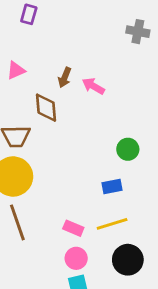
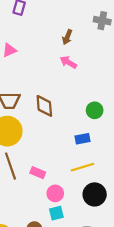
brown arrow: (65, 77) -> (67, 37), moved
brown diamond: (46, 108) -> (44, 106), moved
pink rectangle: (73, 228) -> (38, 173), moved

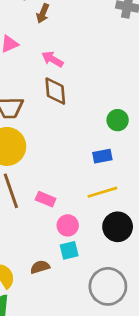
brown arrow: (67, 37) -> (43, 13), moved
pink arrow: (68, 62) -> (52, 59), moved
brown diamond: (44, 106) -> (55, 91), moved

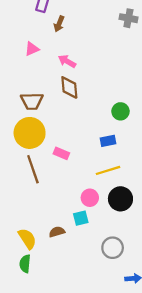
pink rectangle: (46, 199) -> (61, 153), moved
pink circle: (68, 225) -> (90, 198), moved
gray circle: (108, 286) -> (113, 248), size x0.7

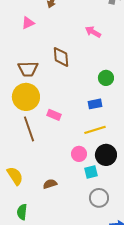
pink arrow: (67, 61) -> (93, 32), moved
cyan square: (81, 218) -> (91, 172), moved
yellow semicircle: (27, 239) -> (15, 176), moved

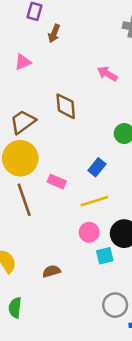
brown trapezoid: (28, 69) -> (23, 122), turned 145
blue rectangle: (95, 104) -> (97, 167), moved, turned -40
yellow line: (95, 130) -> (94, 201), moved
gray circle: (99, 198) -> (115, 305), moved

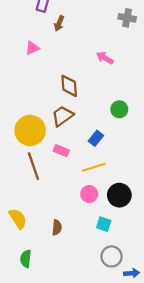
brown trapezoid: (23, 122) -> (62, 116), moved
cyan square: (105, 256) -> (104, 224), moved, turned 32
brown semicircle: (51, 271) -> (57, 227), turned 112

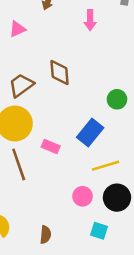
pink arrow: (105, 58) -> (90, 20), moved, turned -120
brown trapezoid: (62, 116) -> (21, 85), moved
blue rectangle: (96, 138) -> (90, 132), size x1.5
yellow line: (94, 167) -> (105, 166), moved

